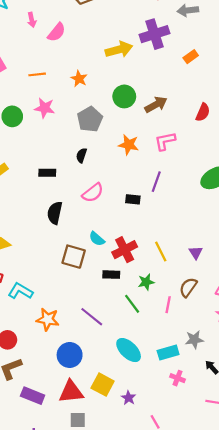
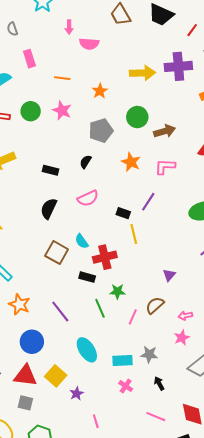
pink semicircle: (57, 32) -> (89, 44), turned 42
yellow line: (161, 251) -> (134, 234), moved

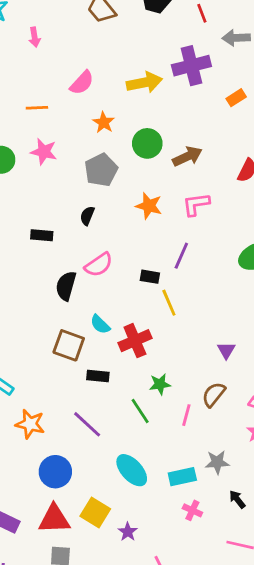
red line: (192, 30) -> (202, 13), turned -48
pink semicircle: (89, 44) -> (82, 83), moved, turned -42
orange star: (100, 91) -> (104, 122), moved
black semicircle: (49, 209) -> (66, 286), moved
black rectangle: (87, 277) -> (98, 376), moved

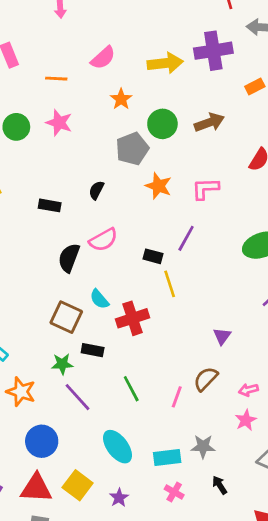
brown arrow: (187, 156) -> (209, 122), moved
gray pentagon: (101, 170) -> (132, 149), moved
green star: (160, 384) -> (62, 364), moved
purple star: (128, 532) -> (119, 498), moved

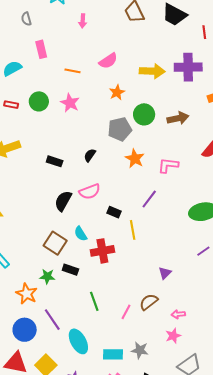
black rectangle: (153, 256) -> (114, 212), moved
orange star: (21, 392) -> (27, 294), moved
purple line: (77, 397) -> (52, 320), moved

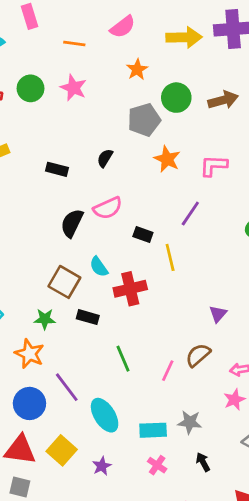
green star: (47, 276) -> (45, 319), moved

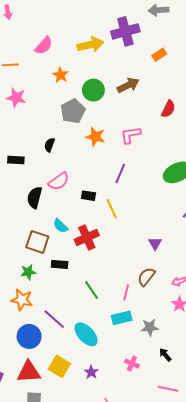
cyan rectangle: (153, 430) -> (122, 318), moved

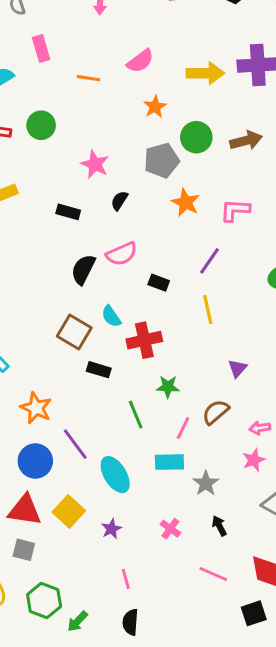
pink star: (16, 98) -> (95, 164), moved
yellow line: (112, 209) -> (208, 309), moved
green star: (28, 272) -> (168, 387), moved
gray star: (150, 327) -> (206, 483), turned 30

